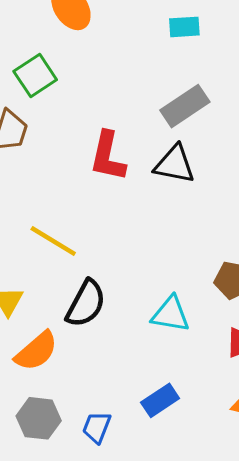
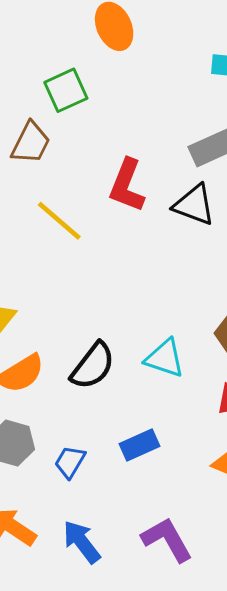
yellow line: (53, 241) -> (59, 221), moved
black semicircle: (86, 304) -> (93, 366), moved

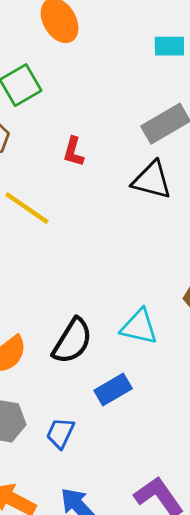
red L-shape: (127, 185) -> (73, 152), moved, size x0.6
blue rectangle: (139, 445) -> (113, 389), moved

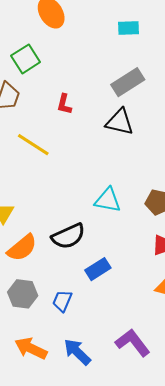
cyan triangle: (139, 327) -> (108, 200), moved
black semicircle: (72, 341) -> (68, 236), turned 36

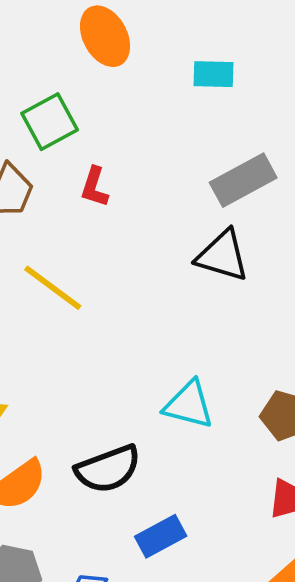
cyan rectangle: (129, 28) -> (213, 74), moved
red L-shape: (64, 104) -> (94, 187), moved

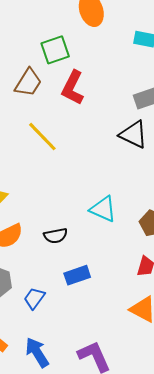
red L-shape: (94, 187) -> (73, 88), size x1.6
black semicircle: (108, 469) -> (56, 236), size x0.7

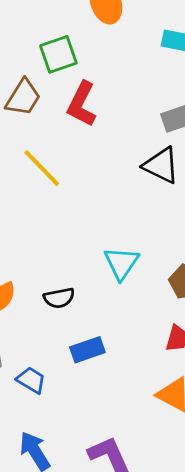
cyan triangle: (103, 209) -> (121, 263), turned 40
blue trapezoid: (34, 298) -> (31, 380), turned 85

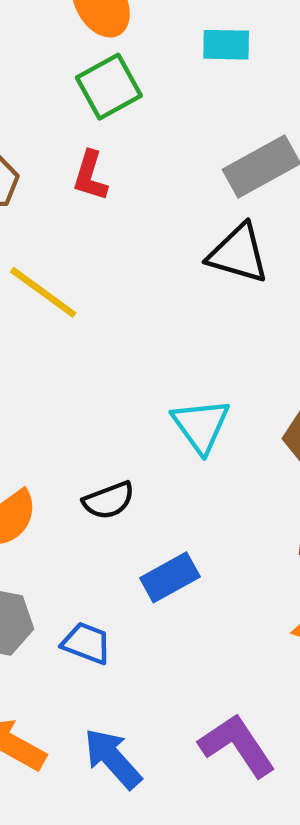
green square: (58, 54) -> (109, 87), moved
red L-shape: (82, 104) -> (90, 176), size x0.7

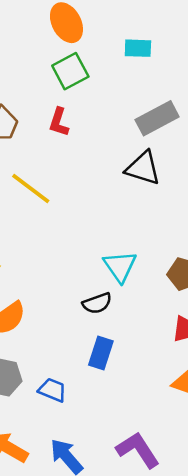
black semicircle: (109, 500) -> (97, 303), moved
blue rectangle: (170, 577) -> (101, 353), turned -44

